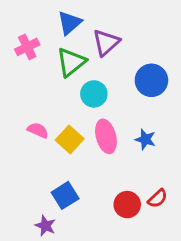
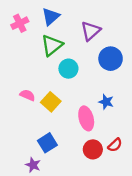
purple triangle: (106, 42) -> (91, 31), moved
pink cross: (27, 47) -> (20, 23), moved
pink ellipse: (106, 136) -> (86, 118), moved

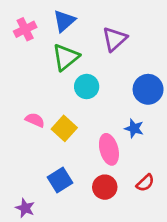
blue circle: (111, 59) -> (148, 89), moved
red circle: (93, 149) -> (105, 187), moved
purple star: (33, 165) -> (25, 208), moved

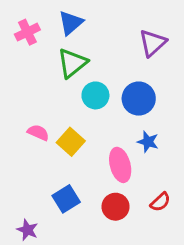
purple triangle: (115, 39) -> (153, 43), moved
blue circle: (148, 89) -> (139, 99), moved

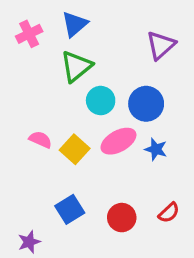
pink ellipse: (120, 165) -> (118, 141), moved, turned 76
purple star: (27, 230) -> (29, 242), turned 30

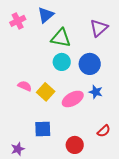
green triangle: (76, 66) -> (61, 38), moved, turned 50
pink ellipse: (118, 141) -> (73, 99), moved
blue square: (70, 209) -> (43, 129), turned 30
red circle: (122, 218) -> (75, 145), moved

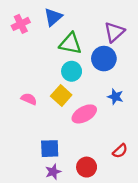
blue circle: (90, 64) -> (104, 59), moved
yellow square: (46, 92) -> (61, 96), moved
blue star: (96, 92) -> (115, 97), moved
purple star: (18, 149) -> (53, 172), moved

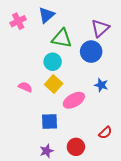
cyan circle: (72, 71) -> (53, 62), moved
blue square: (50, 149) -> (50, 122), moved

